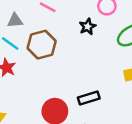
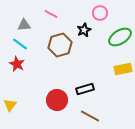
brown hexagon: (42, 45) -> (60, 45), moved

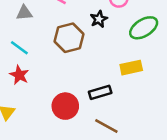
cyan line: (20, 44) -> (19, 48), moved
red star: (17, 64) -> (19, 75), moved
yellow rectangle: (123, 69) -> (131, 68), moved

